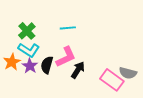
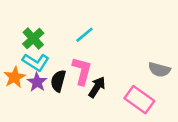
cyan line: (68, 28) -> (84, 35), turned -35
pink L-shape: (66, 57) -> (82, 71), turned -50
gray semicircle: (128, 73) -> (159, 70), moved

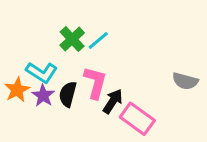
green cross: (33, 38) -> (72, 39), moved
pink rectangle: (139, 100) -> (137, 119), moved

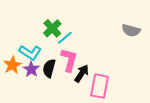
cyan line: (98, 40) -> (65, 38), moved
gray semicircle: (185, 81) -> (131, 30), moved
pink rectangle: (137, 119) -> (100, 86), turned 65

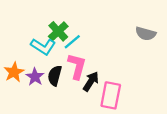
cyan L-shape: (30, 52) -> (43, 46), moved

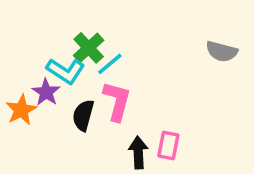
purple star: (35, 77) -> (46, 92), moved
black arrow: (91, 81) -> (138, 153), moved, turned -36
pink rectangle: (111, 95) -> (168, 145), size x0.7

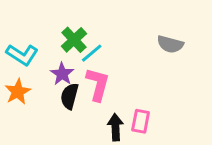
gray semicircle: (222, 51) -> (170, 44), moved
cyan L-shape: (66, 71) -> (22, 55), moved
purple star: (46, 92) -> (62, 74), moved

